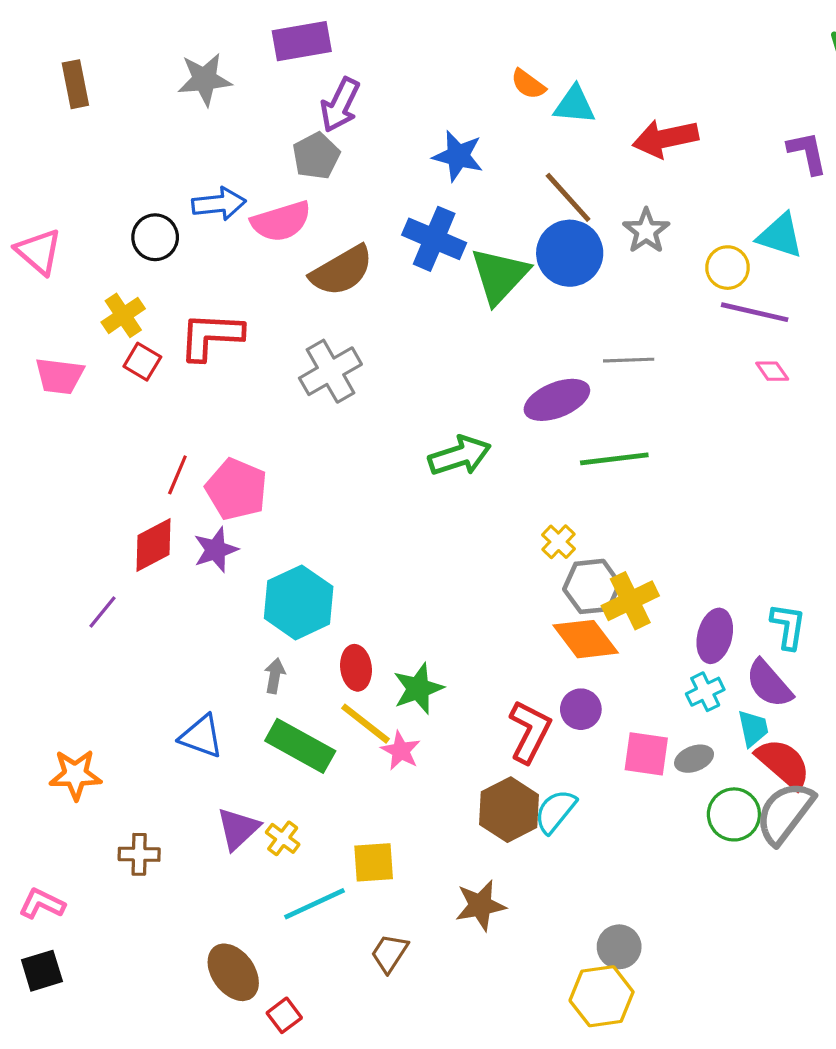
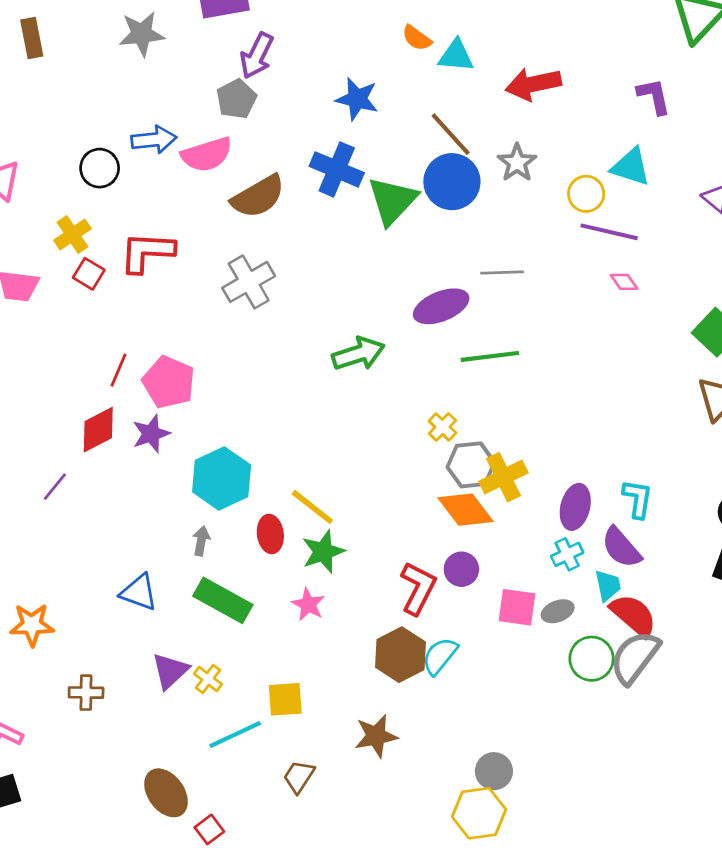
yellow line: (366, 724) -> (312, 507), moved

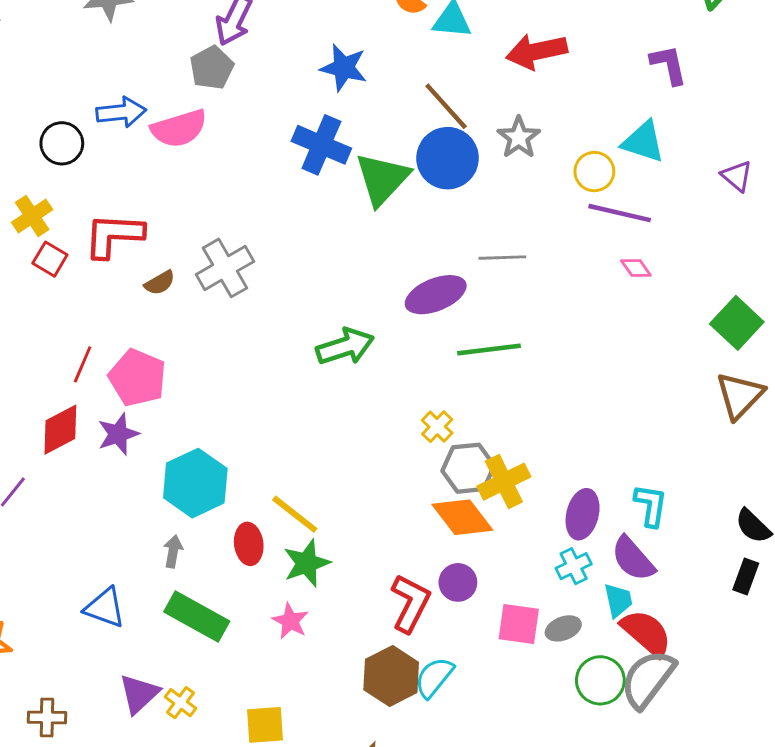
brown semicircle: (258, 197) -> (160, 283), moved, size x0.5

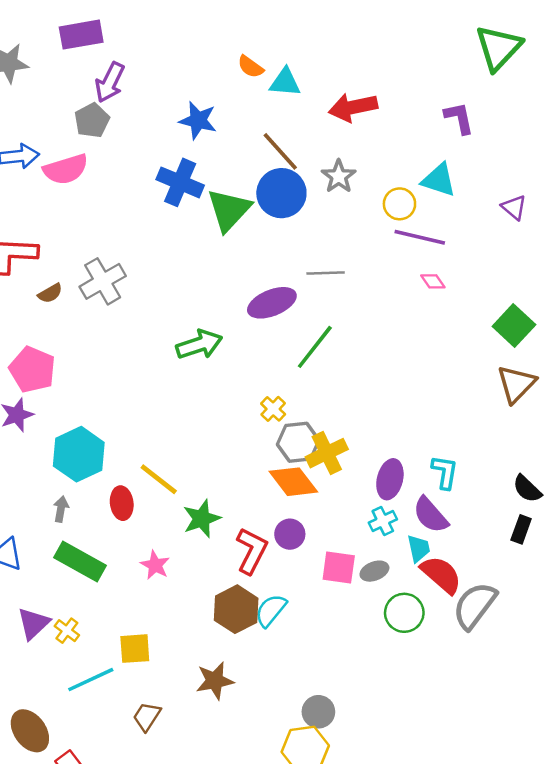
green line: (489, 350) -> (315, 347), turned -45
green star: (307, 563) -> (202, 519), moved
gray semicircle: (648, 679) -> (475, 606), moved

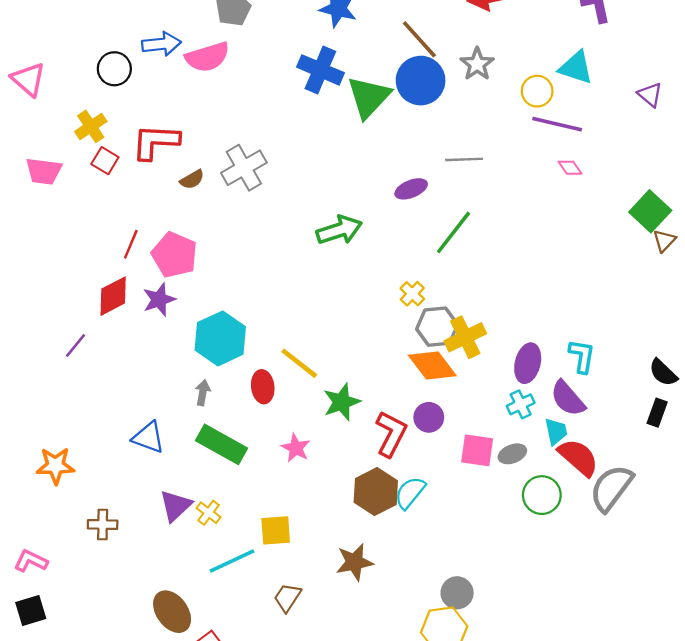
purple ellipse: (272, 303) -> (411, 189), size x0.7
brown triangle: (516, 384) -> (664, 241), moved, size x0.6

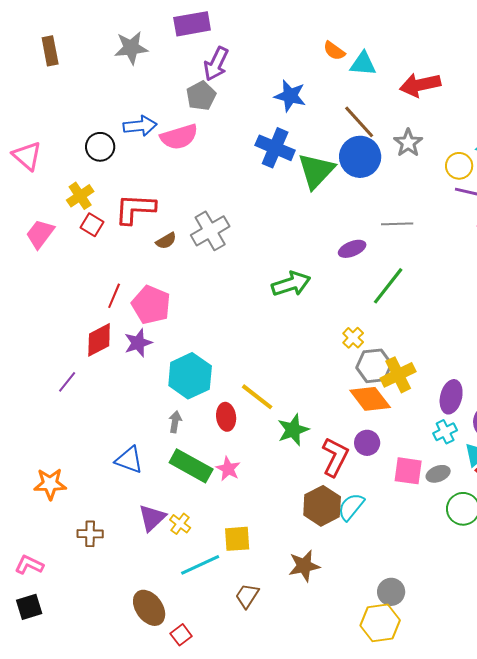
pink trapezoid: (44, 171) -> (40, 234), turned 120
pink star: (296, 448) -> (228, 469), moved

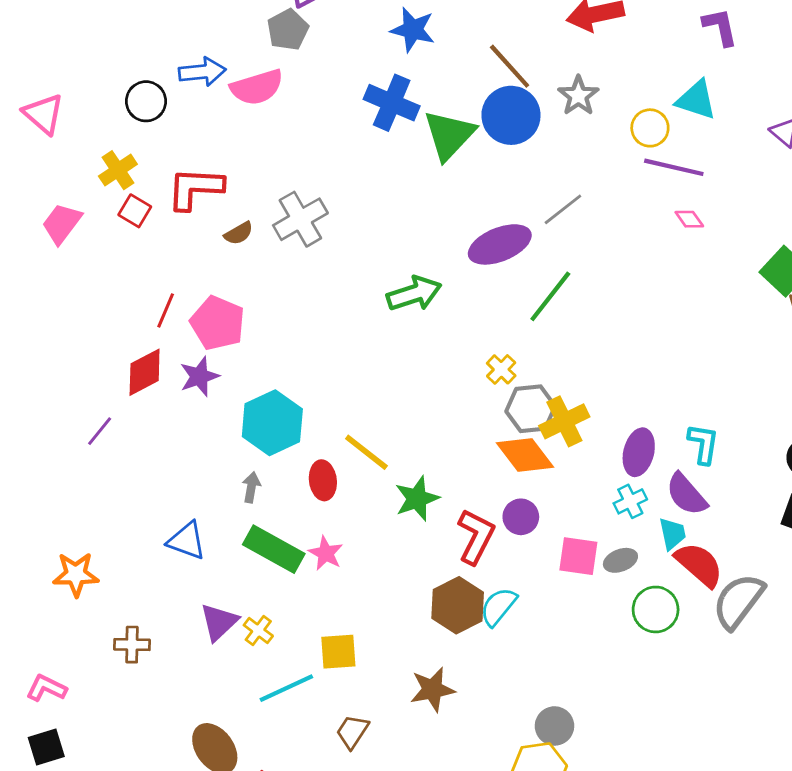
gray line: (397, 224) -> (563, 209), turned -36
purple ellipse: (352, 249) -> (500, 244), size x1.6

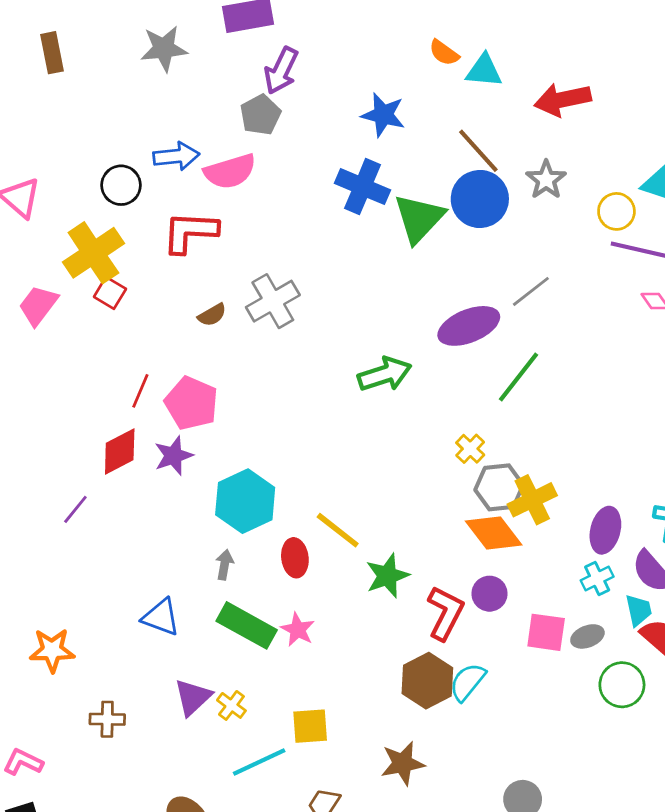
yellow cross: (118, 170) -> (93, 253), size x1.6
red L-shape: (195, 188) -> (190, 232), moved

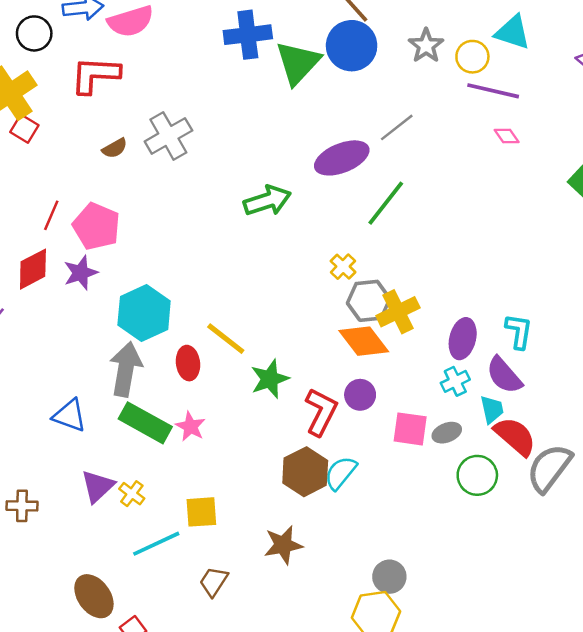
gray star: (546, 180) -> (426, 46), moved
blue cross: (363, 187) -> (248, 35), turned -30
gray arrow: (225, 565) -> (126, 369), size x2.0

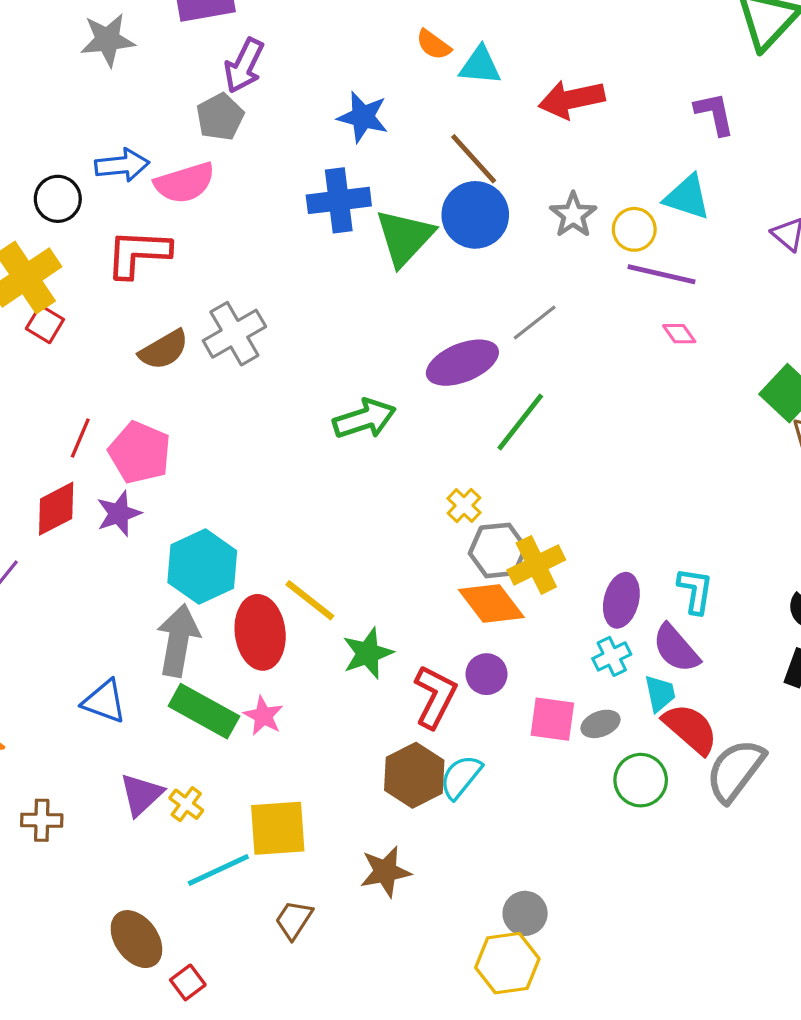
brown semicircle: (115, 148) -> (164, 350), size x1.5
red ellipse: (188, 363) -> (260, 632), size x1.6
yellow square: (201, 512) -> (278, 828), size x1.4

